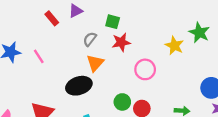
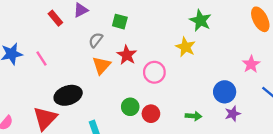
green star: (199, 33) -> (200, 20), moved
red star: (121, 42) -> (127, 55), moved, turned -30
black ellipse: (79, 86) -> (68, 95), moved

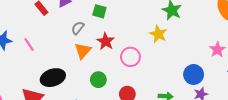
green circle: (130, 107) -> (98, 80), moved

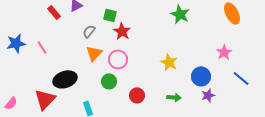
yellow star: (158, 34) -> (169, 62), moved
red star: (106, 41) -> (122, 31), moved
pink circle: (130, 57) -> (118, 59), moved

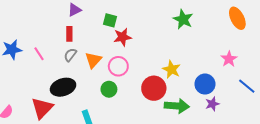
red rectangle: (54, 12) -> (69, 34), moved, turned 40
gray semicircle: (89, 31) -> (70, 55), moved
red star: (122, 31) -> (123, 37), turned 30
red circle: (137, 95) -> (154, 88), moved, size x1.5
green arrow: (174, 97) -> (177, 106), size x1.6

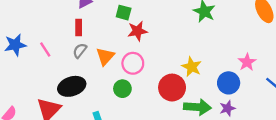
pink star: (229, 59) -> (247, 62), moved
purple star: (212, 104) -> (227, 108), moved

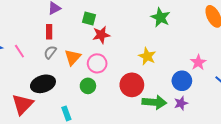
yellow star: (192, 67) -> (147, 56), moved

